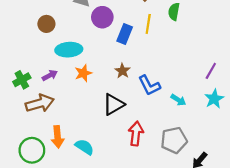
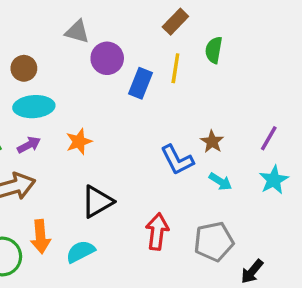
cyan ellipse: (69, 50) -> (34, 107), moved
brown star: (122, 71) -> (212, 142), moved
black triangle: (114, 104) -> (97, 202), moved
cyan semicircle: (84, 147) -> (81, 252), turned -60

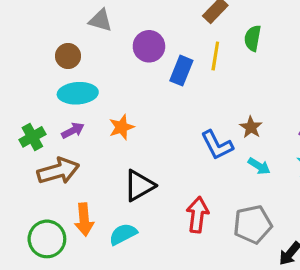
gray triangle: (77, 32) -> (100, 20), moved

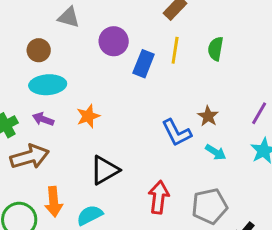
green semicircle: (253, 38) -> (216, 49), moved
purple arrow: (73, 130) -> (43, 119), turned -132

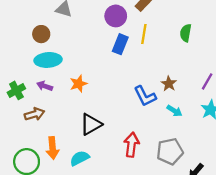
purple circle: (114, 41) -> (116, 16), moved
green semicircle: (216, 49) -> (186, 33), moved
brown arrow: (30, 157) -> (34, 114), size x0.7

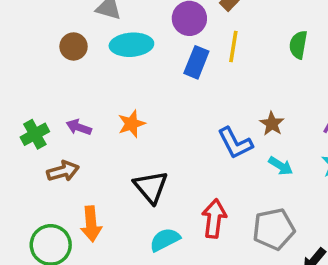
cyan ellipse: (48, 60) -> (131, 45), moved
black triangle: (91, 124) -> (151, 187), turned -40
cyan semicircle: (80, 158) -> (165, 240), moved

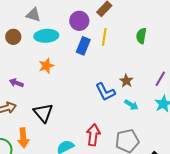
orange star: (131, 124) -> (46, 66), moved
black triangle: (151, 187) -> (43, 113), moved

